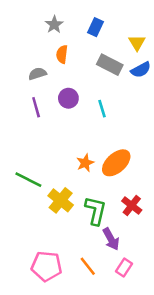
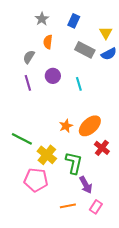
gray semicircle: (37, 74) -> (29, 57), turned -40
red cross: (132, 205) -> (102, 148), moved
pink pentagon: (46, 266) -> (36, 180), moved
orange line: (88, 266) -> (68, 206), turned -63

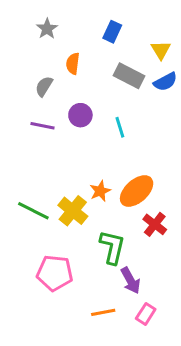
gray star: (42, 19) -> (47, 29), moved
purple line: (28, 83) -> (42, 126), turned -63
yellow cross: (47, 155) -> (73, 211), moved

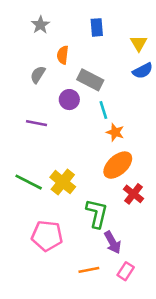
blue rectangle: (112, 32) -> (97, 27), turned -30
gray rectangle: (129, 76) -> (90, 80), moved
purple line: (42, 126) -> (37, 123), moved
orange star: (100, 191) -> (115, 132), moved, turned -30

